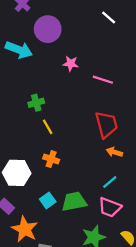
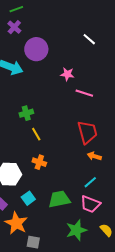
pink star: (71, 64) -> (67, 74), moved
cyan square: (48, 200) -> (28, 198), moved

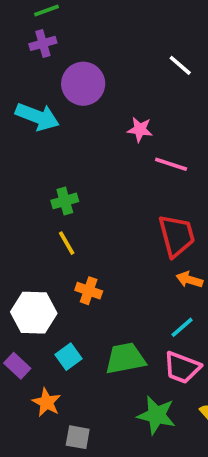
purple cross: (14, 27) -> (43, 43), turned 32
yellow line: (36, 134) -> (67, 243), moved
orange star: (16, 223) -> (47, 402), size x0.7
green star: (76, 230) -> (156, 415), turned 30

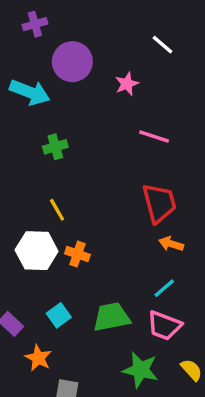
pink star: (140, 129) -> (127, 84), moved, turned -30
green cross: (65, 201) -> (55, 147), moved
white hexagon: (34, 313) -> (37, 251), moved

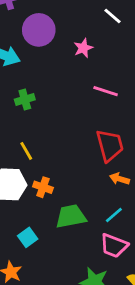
green trapezoid: (112, 317) -> (71, 216), moved

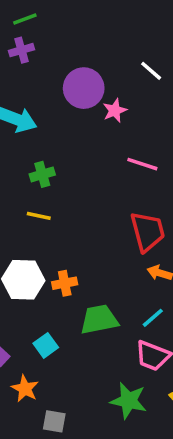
purple circle: (39, 30) -> (84, 88), moved
yellow line: (26, 151) -> (39, 216), moved, turned -48
orange cross: (43, 187) -> (65, 283), turned -30

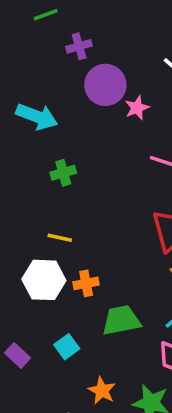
purple cross: (21, 50) -> (79, 46), moved
yellow line: (39, 216) -> (60, 238), moved
orange star: (25, 389) -> (102, 391), moved

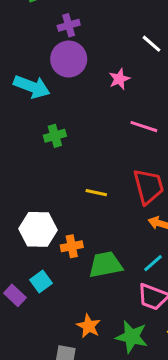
purple circle: (105, 85) -> (69, 59), moved
yellow line: (60, 238) -> (96, 193), moved
orange cross: (86, 283) -> (72, 246), moved
cyan square: (67, 347) -> (41, 282), moved

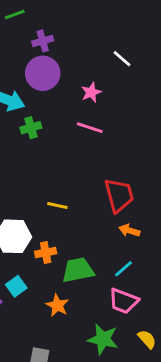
pink line: (144, 127) -> (90, 128), moved
green cross: (55, 136) -> (31, 128), moved
yellow line: (96, 193) -> (57, 205), moved
orange star: (89, 326) -> (57, 305), moved

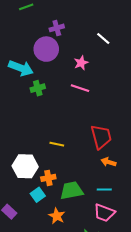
purple cross: (43, 41) -> (57, 28), moved
cyan line: (123, 269) -> (104, 190), turned 40
cyan square: (16, 286) -> (38, 195), moved

